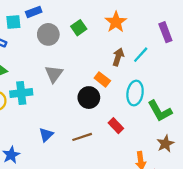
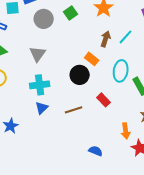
gray triangle: (54, 74) -> (38, 54), moved
cyan cross: (21, 93) -> (40, 85), moved

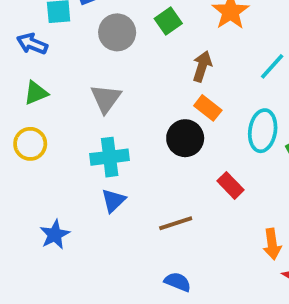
brown arrow: (106, 39) -> (202, 66), moved
brown line: (74, 110) -> (176, 223), moved
blue semicircle: (96, 151) -> (178, 282), moved

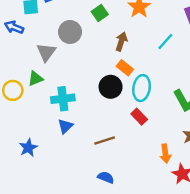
gray circle: (117, 32) -> (70, 32), moved
green triangle: (36, 93) -> (35, 78), moved
gray triangle: (106, 99) -> (46, 52), moved
cyan ellipse: (263, 131) -> (142, 88), moved

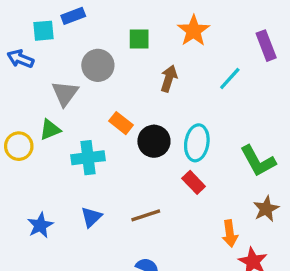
green square: (100, 13) -> (139, 39), turned 35
orange rectangle: (125, 68) -> (121, 123), moved
blue triangle: (65, 126) -> (91, 217), moved

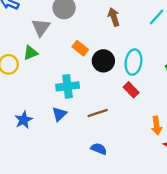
brown arrow: (169, 79) -> (114, 17), turned -36
cyan cross: (88, 158) -> (68, 86), moved

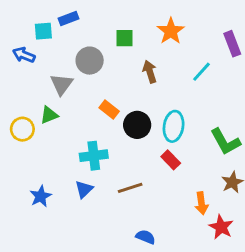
blue semicircle: (99, 149) -> (146, 237), moved

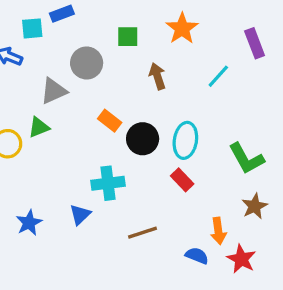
gray triangle: (62, 84) -> (54, 91), turned 30
cyan cross: (94, 156) -> (108, 183), moved
brown line: (130, 188) -> (143, 233), moved
blue semicircle: (146, 237) -> (197, 256), moved

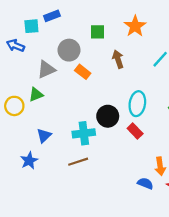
orange rectangle: (110, 121) -> (83, 72), moved
black circle: (143, 139) -> (108, 116), moved
blue triangle: (80, 214) -> (44, 136), moved
brown line: (143, 233) -> (78, 162), moved

